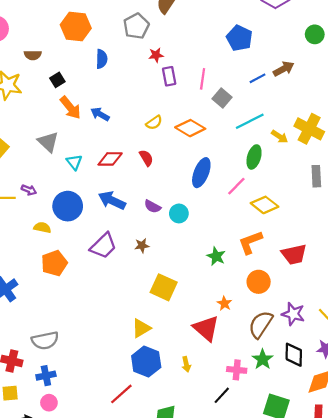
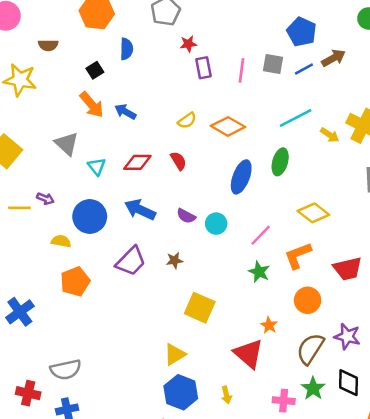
blue pentagon: (239, 38) -> (302, 32), moved
black square: (57, 80) -> (95, 70), moved
gray square: (222, 98) -> (273, 64), moved, turned -30
green ellipse: (254, 157) -> (280, 162), moved
pink line: (236, 186) -> (261, 235), moved

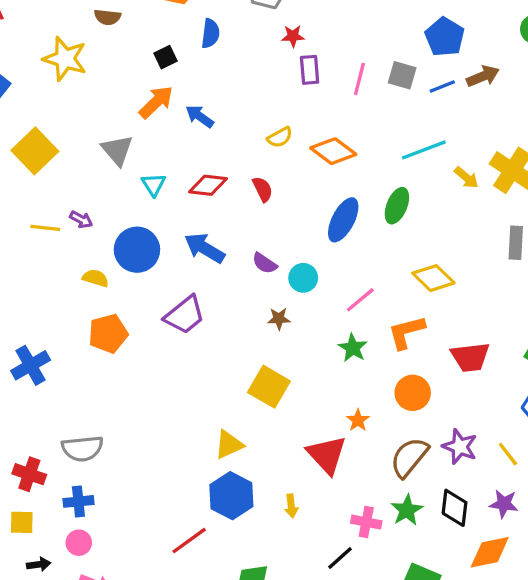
orange arrow: (92, 105) -> (156, 102), turned -100
brown star: (175, 260) -> (279, 319), moved

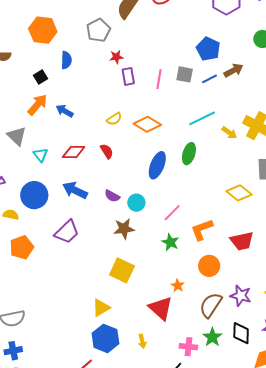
yellow diamond: (433, 278) -> (239, 193), moved
brown star: (279, 319) -> (124, 229), size x1.5

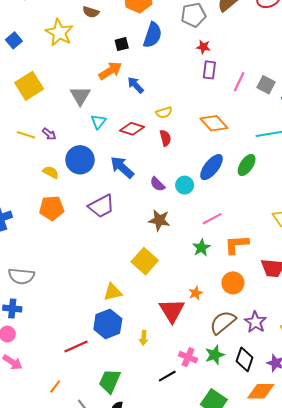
blue semicircle: (66, 60) -> (153, 35), size x1.4
yellow semicircle: (114, 119) -> (164, 113), moved
cyan circle: (136, 203) -> (185, 185), moved

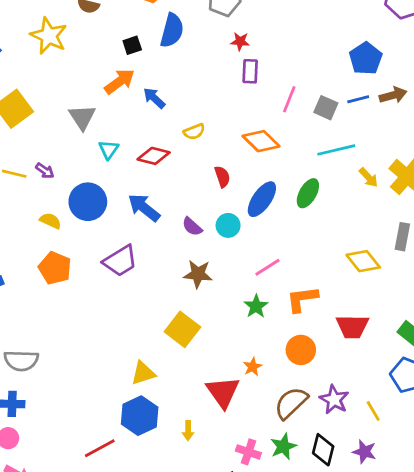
pink line: (239, 82) -> (289, 99), moved
gray square: (266, 85) -> (326, 108), moved
red semicircle: (165, 138) -> (222, 177), moved
orange pentagon: (52, 208) -> (55, 268), turned 30

